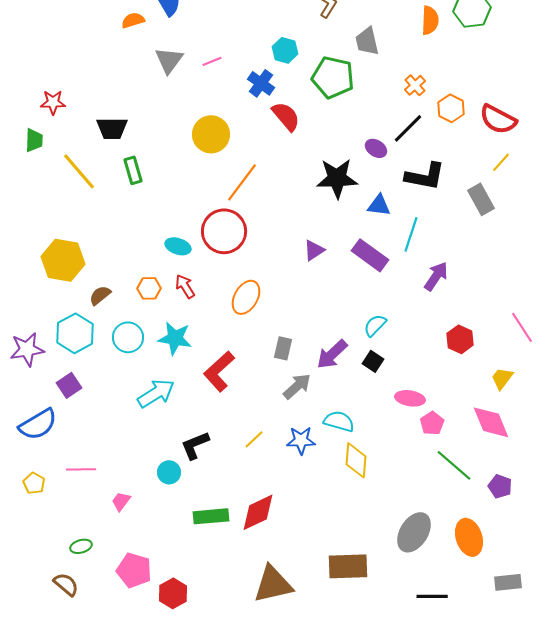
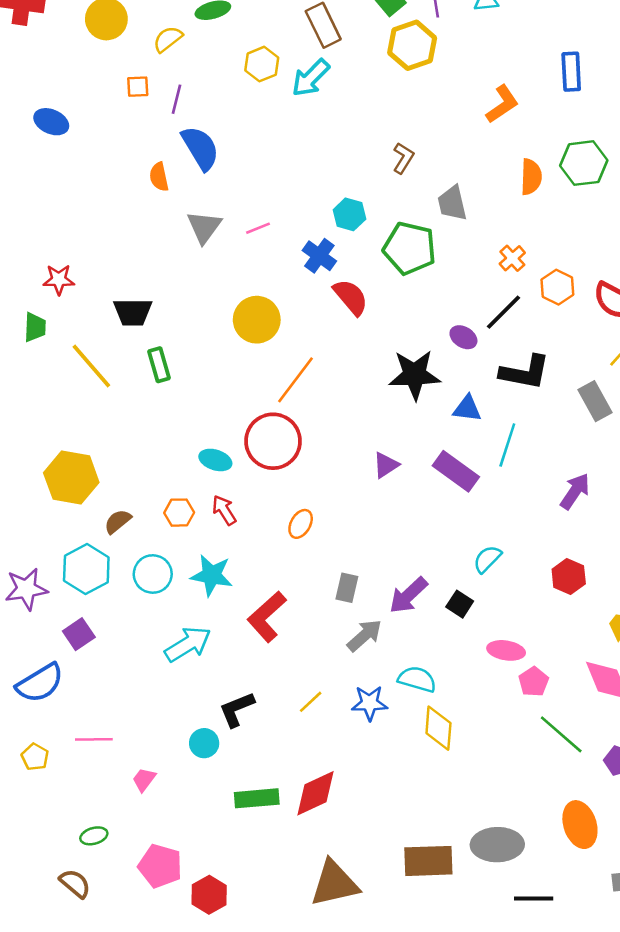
orange semicircle: (133, 20) -> (159, 177), turned -85
purple arrow: (436, 276) -> (575, 491), moved
orange ellipse: (246, 297) -> (301, 524), size x0.7
cyan semicircle: (375, 325) -> (487, 559), moved
gray ellipse: (414, 532) -> (497, 845), moved, turned 57

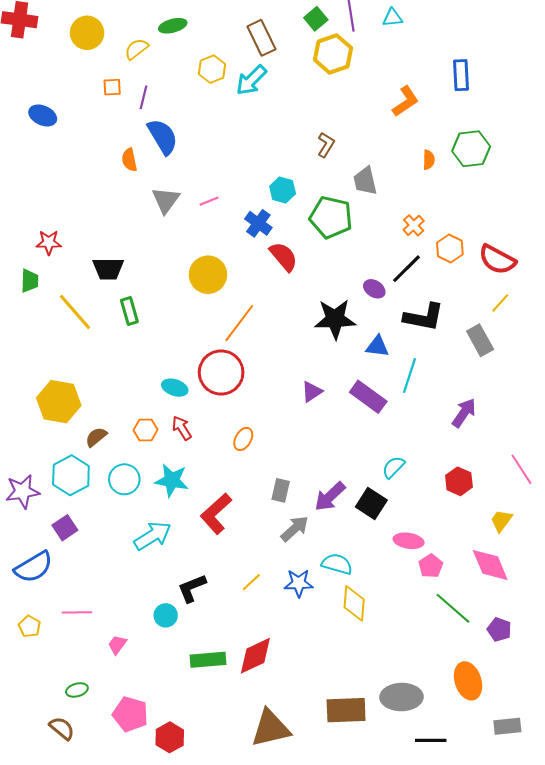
orange semicircle: (531, 177) -> (429, 160), size x0.7
black square: (460, 604) -> (371, 503), size x1.4

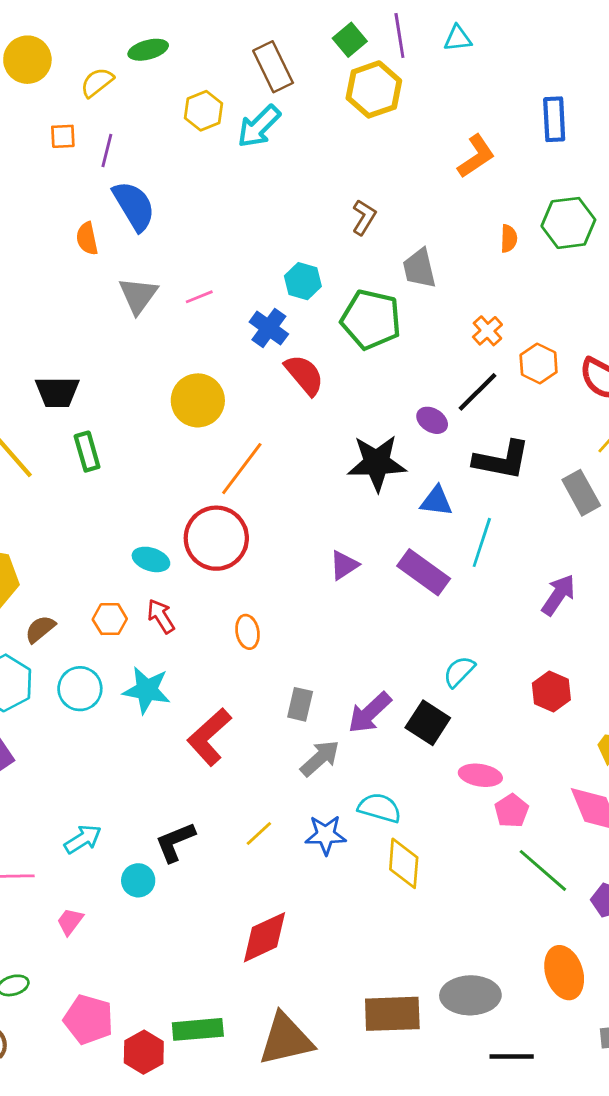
orange ellipse: (243, 439) -> (248, 632), turned -40
cyan arrow: (153, 536) -> (83, 839), moved, size x0.7
green rectangle: (208, 660) -> (198, 1029), moved

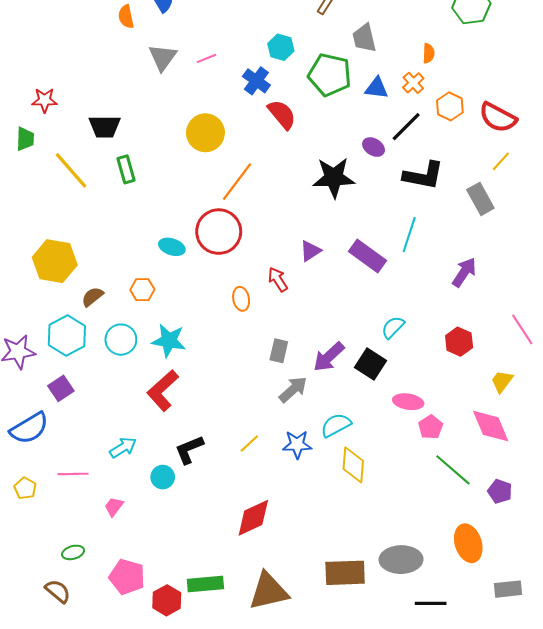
orange semicircle: (509, 239) -> (429, 53), moved
blue triangle: (436, 501) -> (377, 88), moved
red arrow: (161, 616) -> (278, 279), moved
red L-shape: (209, 737) -> (163, 390), moved
cyan semicircle: (380, 808) -> (336, 425), turned -44

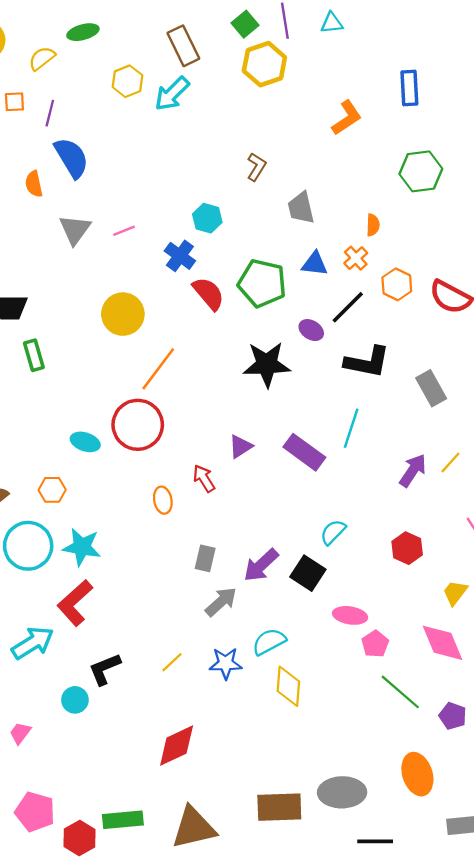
green pentagon: (330, 75) -> (262, 283), moved
yellow line: (501, 161) -> (450, 462), moved
cyan circle: (121, 340) -> (28, 546), size x1.4
cyan arrow: (123, 448) -> (33, 643), moved, size x1.4

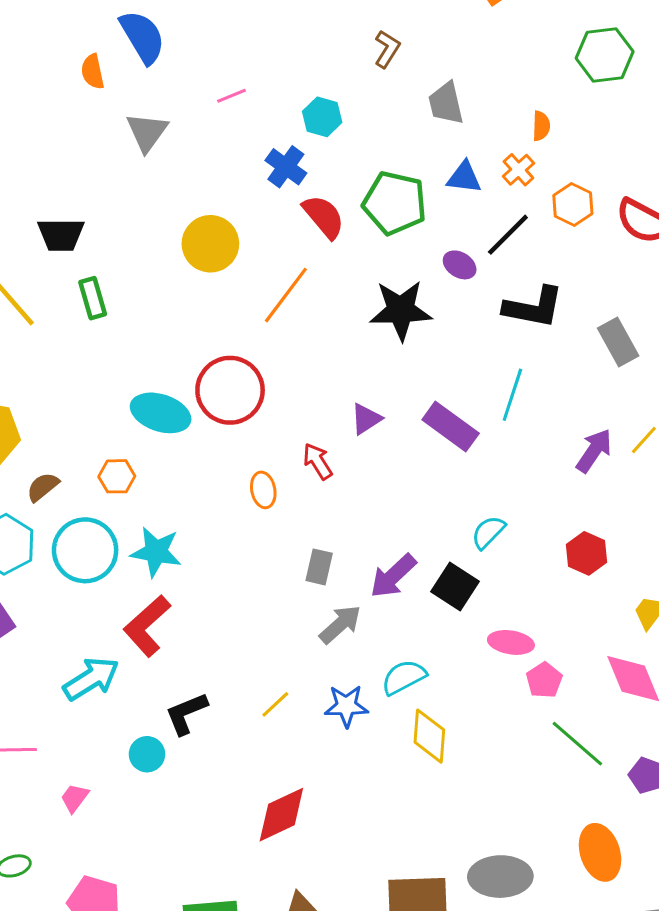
pink line: (124, 231) -> (232, 96), moved
orange line: (158, 369) -> (286, 295), moved
cyan ellipse: (85, 442) -> (161, 413), size x1.5

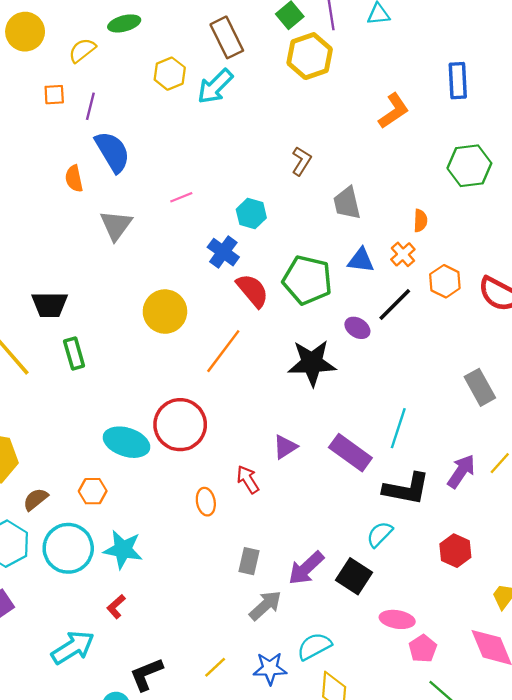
black L-shape: (534, 307) -> (406, 489), moved
red L-shape: (147, 626) -> (116, 607), size x0.5

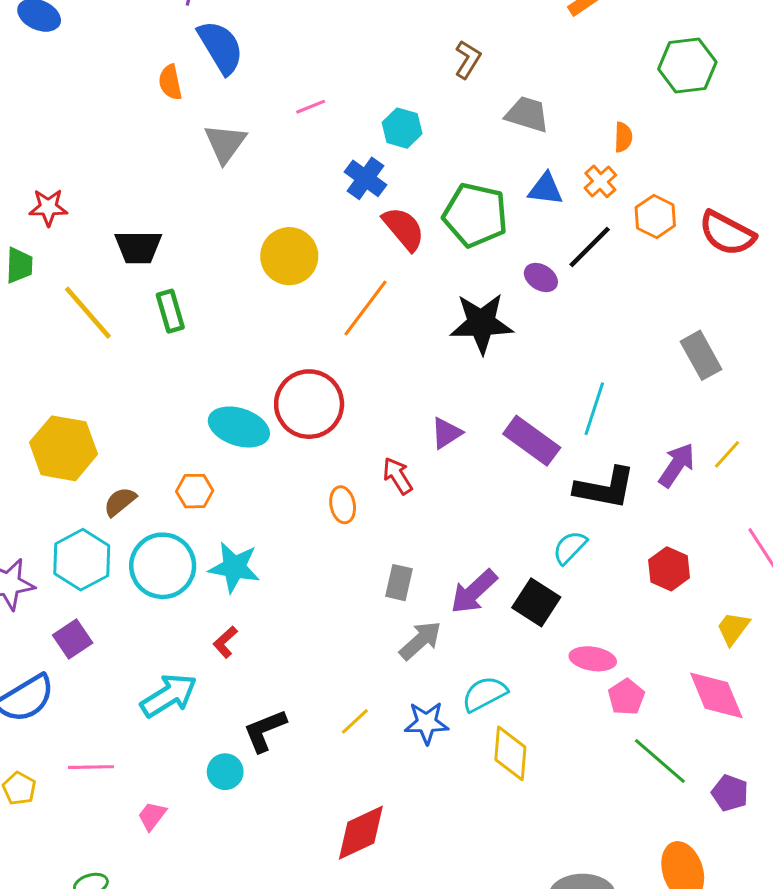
gray trapezoid: (347, 203) -> (527, 114), turned 120

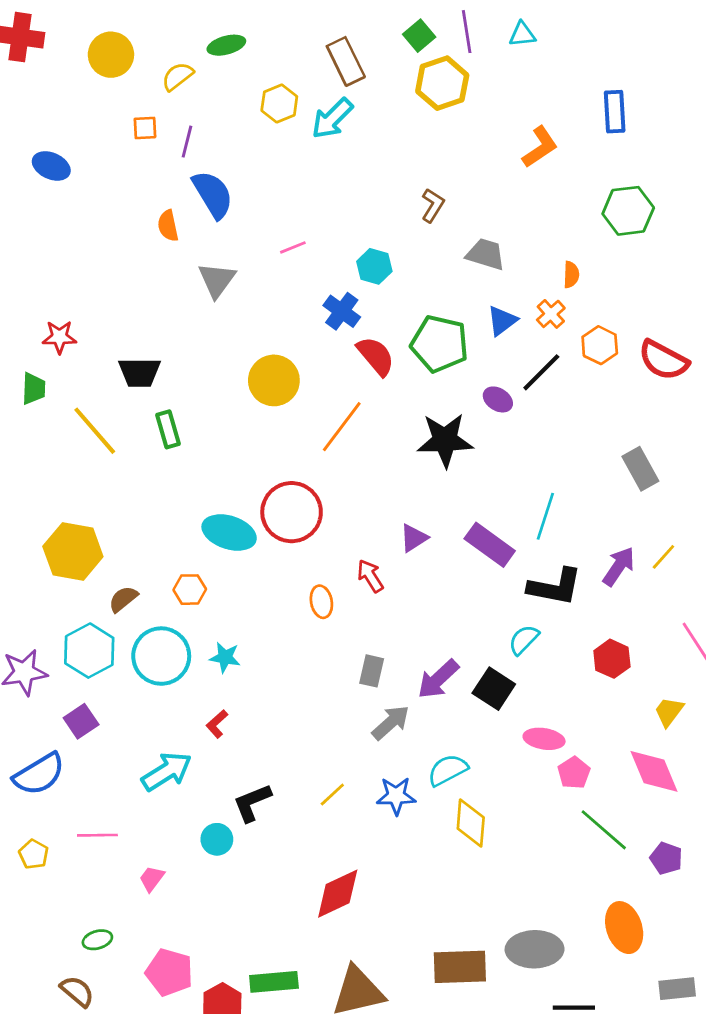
blue triangle: (545, 189) -> (502, 321), turned -44
cyan star: (234, 567) -> (225, 657), size x0.7

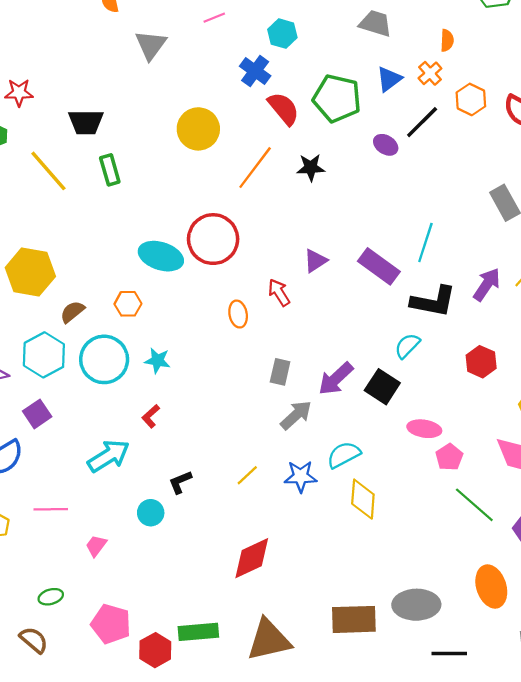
black star: (445, 440) -> (311, 168), moved, size x0.6
black L-shape: (252, 803) -> (180, 482), size x0.7

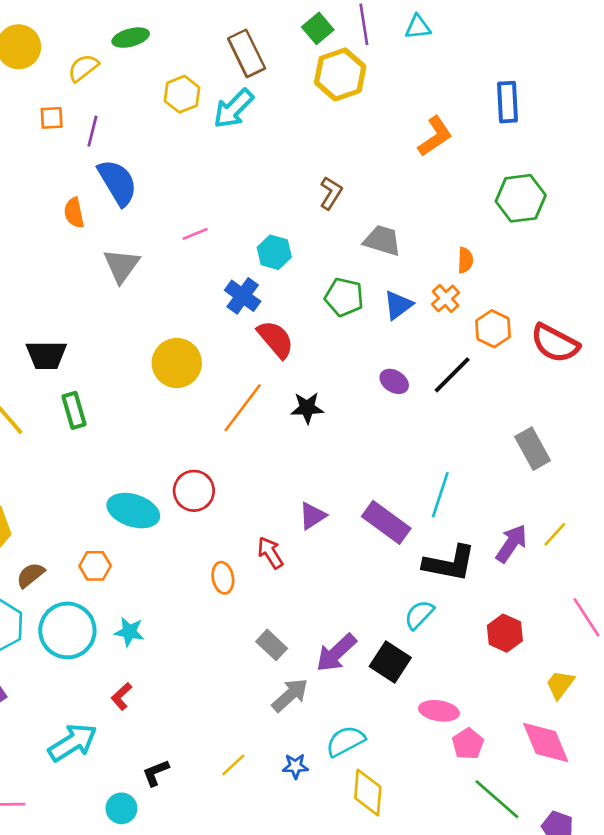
green pentagon: (337, 98) -> (344, 297), moved, size x0.7
black line: (422, 122) -> (452, 375), moved
red circle: (213, 239) -> (194, 491), size x0.7
gray rectangle: (280, 372) -> (272, 645), turned -60
blue star: (301, 476) -> (295, 766), size x0.7

